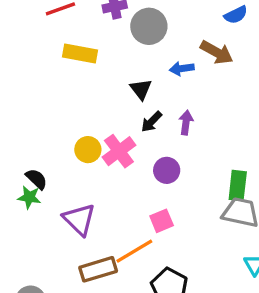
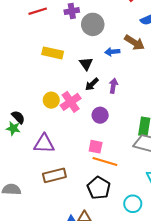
yellow rectangle: (80, 53) -> (53, 53), moved
purple triangle: (79, 219) -> (44, 144), turned -45
pink square: (162, 221) -> (96, 147), turned 32
orange line: (134, 251) -> (105, 161), moved, turned 45

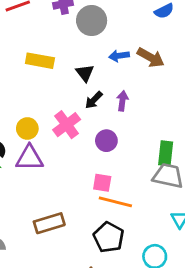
brown arrow: (135, 43) -> (151, 57), moved
yellow circle: (51, 100) -> (27, 128), moved
purple triangle: (44, 144) -> (30, 158), moved

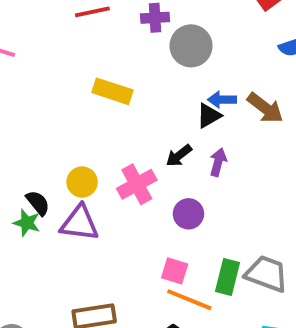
black triangle: (85, 73) -> (209, 116), moved, turned 30
green rectangle: (166, 153) -> (228, 277), moved

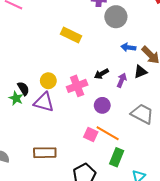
black triangle: (209, 116) -> (140, 72), moved
gray trapezoid: (266, 274) -> (142, 114), moved
green rectangle: (228, 277) -> (117, 157), moved
orange line: (189, 300) -> (108, 133), moved

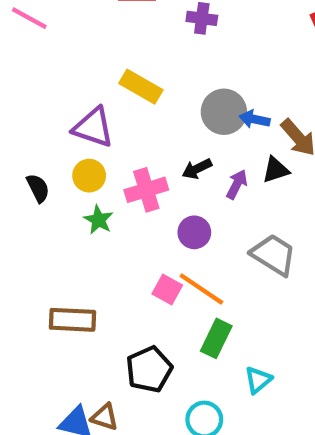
gray circle: (116, 17) -> (224, 112), moved
green star: (16, 98) -> (98, 220), moved
purple triangle: (44, 102) -> (93, 127), moved

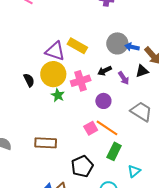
yellow rectangle: (141, 87) -> (77, 46), moved
yellow circle: (89, 176) -> (53, 74), size x1.6
purple arrow: (237, 184) -> (124, 78), turned 120
pink square: (167, 289) -> (91, 128), turned 32

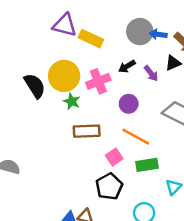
purple triangle: (55, 51) -> (65, 25), moved
black semicircle: (29, 80) -> (35, 86), size x1.5
pink square: (91, 128) -> (114, 157), moved
brown rectangle: (46, 143) -> (87, 131), moved
green rectangle: (114, 151) -> (147, 165), turned 60

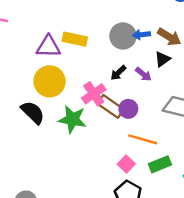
yellow rectangle: (91, 39) -> (75, 39), moved
yellow circle: (64, 76) -> (50, 81), moved
green star: (72, 101) -> (72, 119), size x1.6
brown rectangle: (87, 131) -> (111, 106), moved, turned 50

